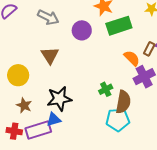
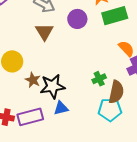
brown triangle: (50, 55) -> (44, 32), moved
brown star: (24, 105) -> (33, 80), moved
blue triangle: (54, 119) -> (61, 108), moved

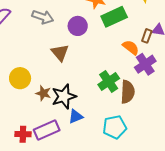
brown triangle: (44, 32) -> (60, 53), moved
green cross: (99, 79) -> (109, 81), size x1.5
cyan pentagon: (110, 110) -> (115, 127), moved

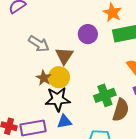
gray arrow: (43, 17) -> (39, 44), moved
yellow circle: (20, 78) -> (59, 77), moved
brown star: (43, 93) -> (44, 78), moved

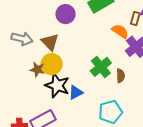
black star: (58, 99) -> (57, 85), turned -30
brown semicircle: (121, 110) -> (121, 76), size x0.6
blue triangle: (64, 122) -> (76, 92), moved

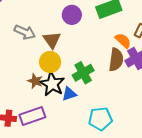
green cross: (101, 67) -> (83, 73), moved
brown star: (37, 70) -> (35, 81), moved
brown semicircle: (121, 76) -> (116, 60), moved, size x1.6

